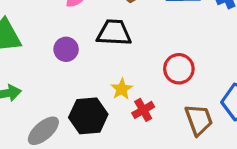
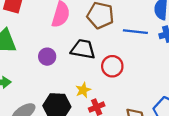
red circle: (179, 69) -> (112, 66), moved

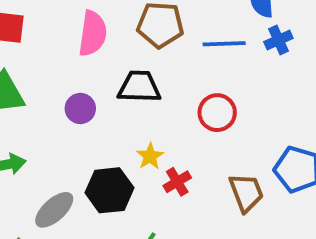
red circle: (112, 66) -> (217, 113), moved

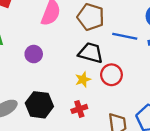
black trapezoid: (139, 87) -> (91, 53), moved
yellow star: (150, 156) -> (83, 79), moved

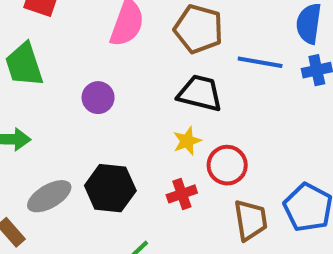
red circle: (111, 75) -> (227, 165), moved

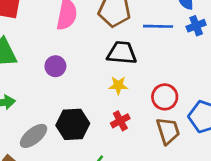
yellow star: (187, 141) -> (118, 86), turned 30
red circle: (227, 165) -> (165, 97), moved

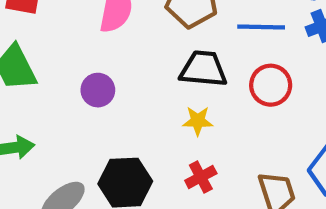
red circle: (165, 97) -> (271, 85), moved

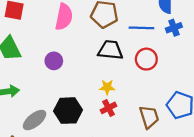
yellow star: (198, 121) -> (107, 87), moved

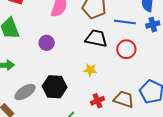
red cross: (108, 108) -> (97, 101), moved
brown trapezoid: (149, 117) -> (124, 99), turned -60

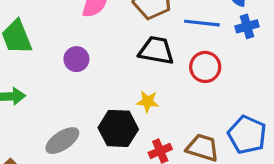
black hexagon: (55, 87) -> (118, 128), moved
gray ellipse: (25, 92) -> (62, 141), moved

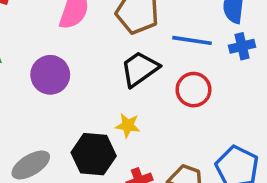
black trapezoid: (156, 50) -> (140, 69), turned -48
purple circle: (76, 59) -> (50, 75), size x1.4

